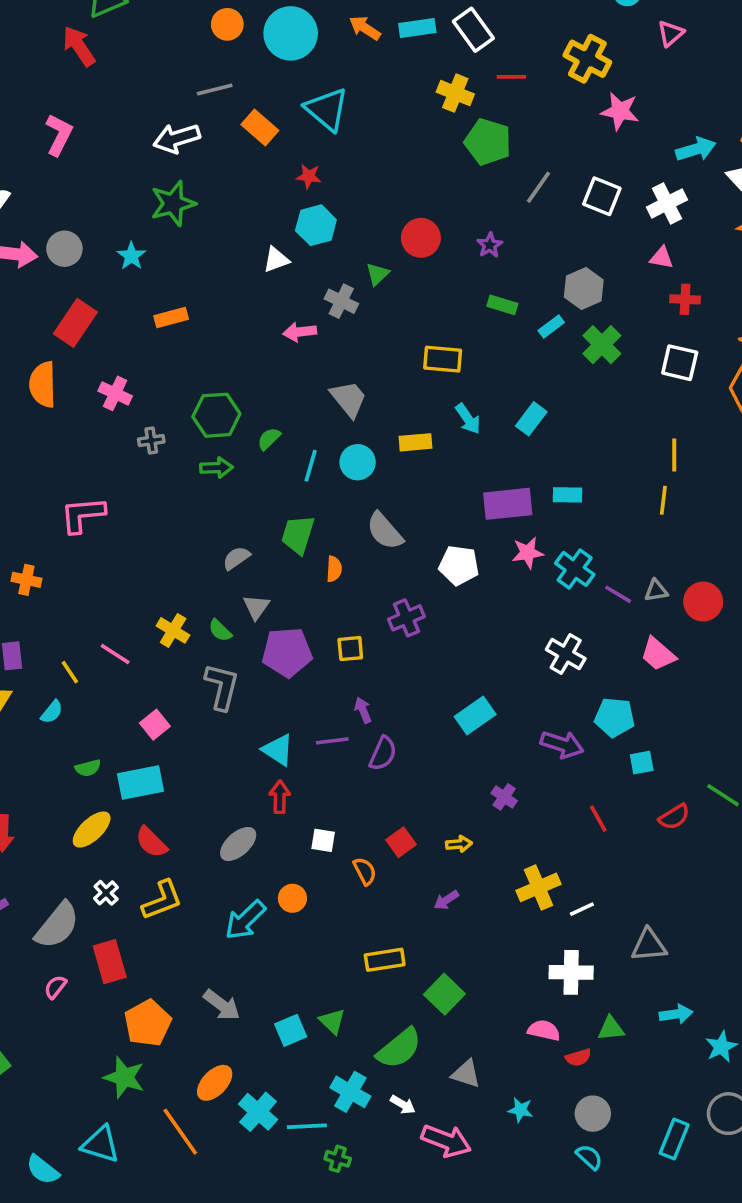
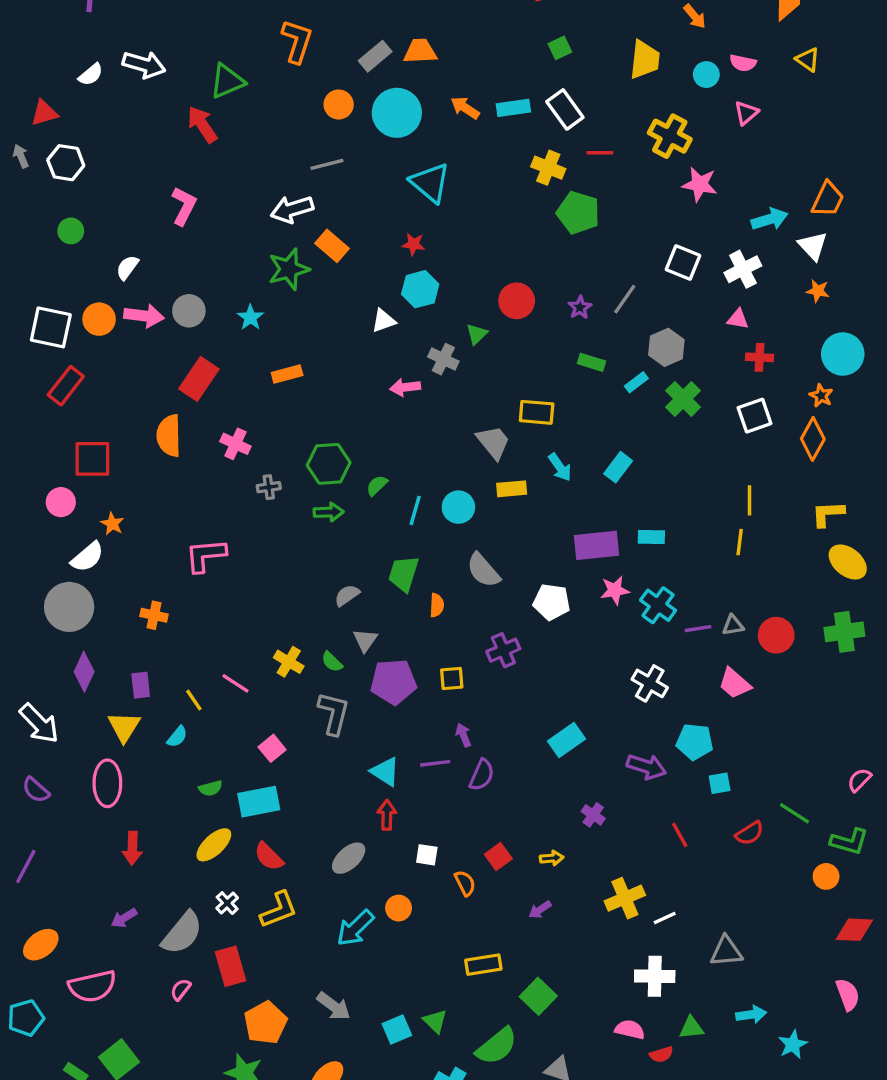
orange rectangle: (260, 127) -> (332, 246), moved
gray line: (539, 187) -> (625, 299), moved
white square: (680, 363) -> (755, 416), turned -32
gray trapezoid: (349, 399) -> (493, 442), moved
purple line: (618, 594) -> (698, 629), turned -40

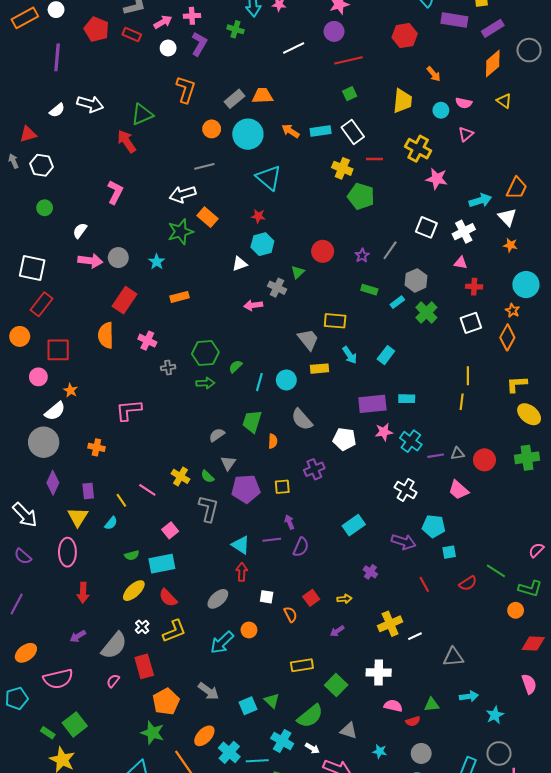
orange circle: (99, 319) -> (20, 336), moved
white cross: (655, 976) -> (379, 673), moved

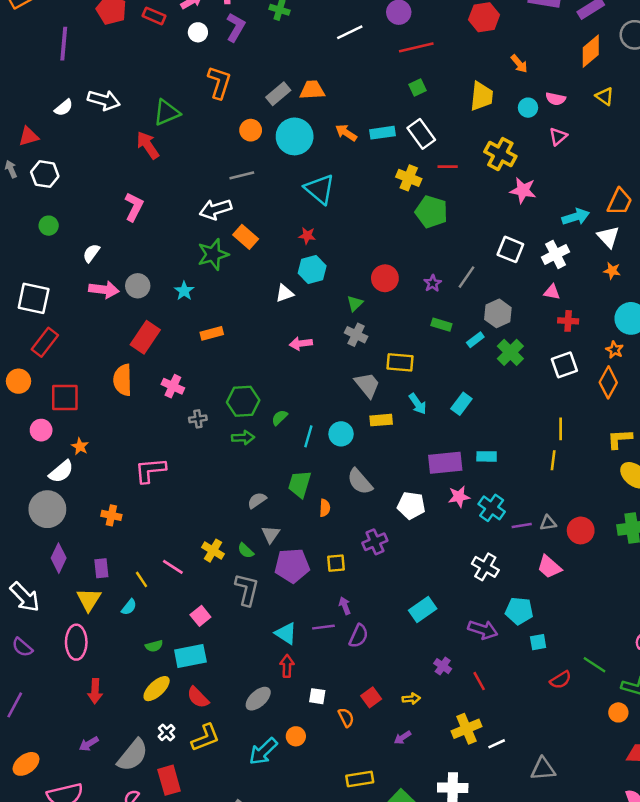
gray cross: (277, 288) -> (356, 335), moved
red line: (424, 584) -> (479, 681), moved

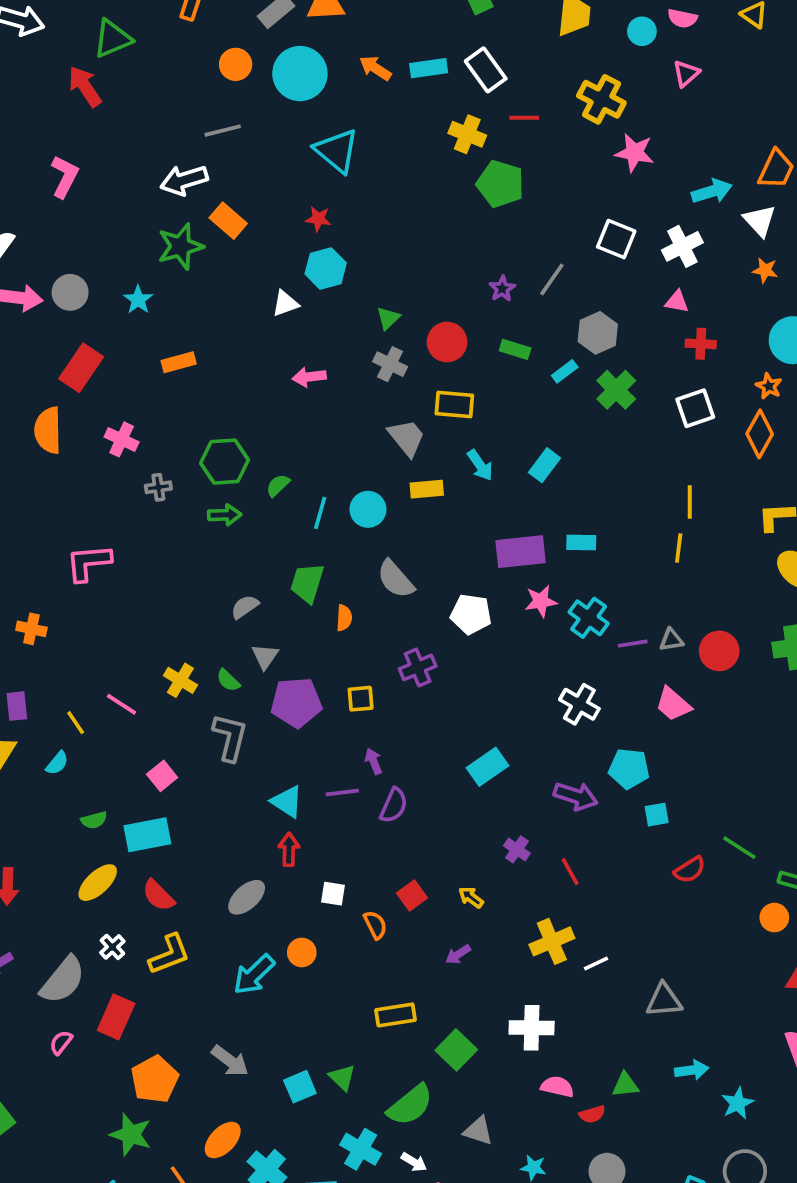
red circle: (385, 278) -> (447, 342), moved
yellow arrow: (411, 699) -> (471, 897), turned -138
red rectangle: (169, 780) -> (116, 1017), turned 40

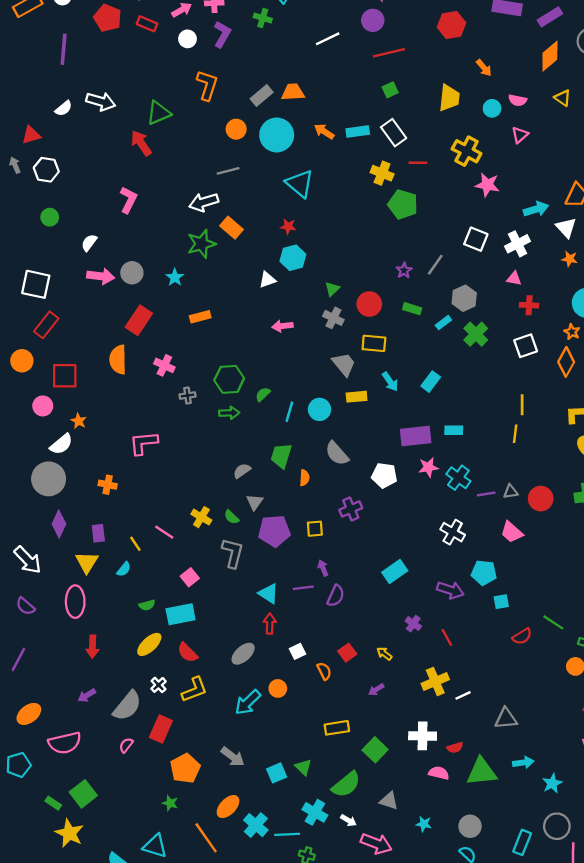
white square: (333, 894) -> (298, 651), turned -35
green triangle: (625, 1085) -> (482, 772), size x1.8
red semicircle: (592, 1114) -> (455, 748), moved
green star: (131, 1134) -> (170, 803), size x0.6

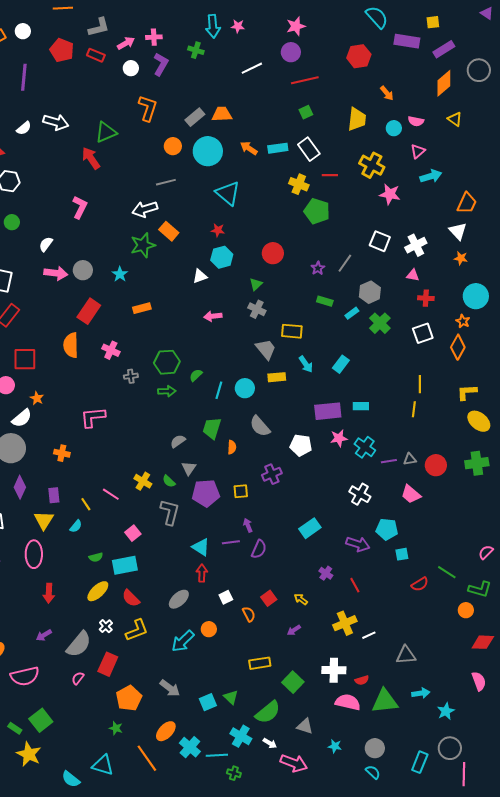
cyan arrow: (536, 209) -> (431, 176), moved
red circle: (369, 304) -> (273, 253), moved
pink semicircle: (439, 773) -> (348, 702), size x1.4

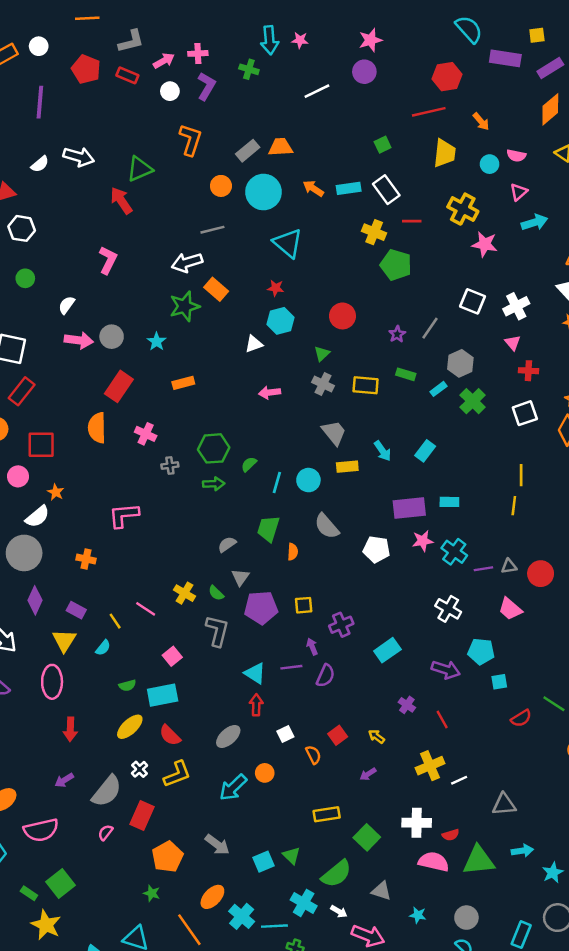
red line: (305, 80) -> (429, 112), moved
pink triangle: (413, 275) -> (513, 343), turned 40
yellow rectangle: (292, 331) -> (366, 385), moved
purple cross: (272, 474) -> (341, 625), moved
purple rectangle: (54, 495) -> (76, 610), turned -56

